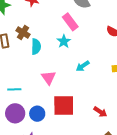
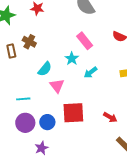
pink rectangle: (70, 22) -> (85, 41), moved
cyan star: (64, 41) -> (72, 59), moved
cyan semicircle: (36, 47) -> (45, 69), moved, turned 42

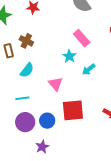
cyan semicircle: (45, 69) -> (27, 70), moved

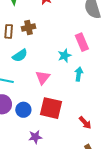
brown cross: (26, 41) -> (28, 28), turned 32
cyan arrow: (89, 69) -> (79, 74), turned 120
purple star: (42, 147) -> (35, 137), moved

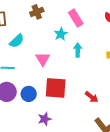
brown cross: (28, 28) -> (37, 12), moved

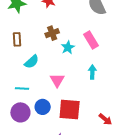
cyan star: (61, 34) -> (68, 47), moved
blue circle: (29, 94) -> (43, 107), moved

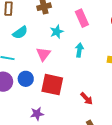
cyan star: (68, 47) -> (57, 32), moved

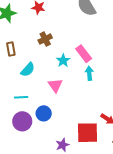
pink rectangle: (82, 18) -> (84, 54), moved
red square: (52, 85) -> (87, 133), moved

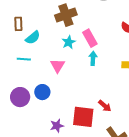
brown cross: (45, 39) -> (66, 15), moved, size x1.5
cyan semicircle: (28, 70) -> (33, 38), moved
cyan line: (21, 97) -> (24, 59), moved

